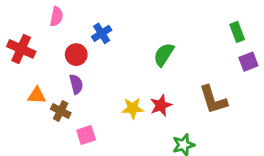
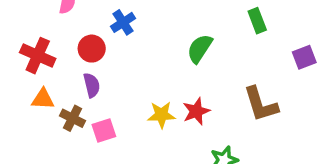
green rectangle: (237, 32) -> (257, 21), moved
red cross: (21, 49) -> (38, 56), moved
pink square: (86, 135) -> (104, 130), moved

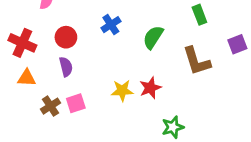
blue cross: (123, 22) -> (111, 25), moved
brown L-shape: (261, 104) -> (197, 61), moved
brown cross: (72, 118) -> (50, 106), moved, turned 30

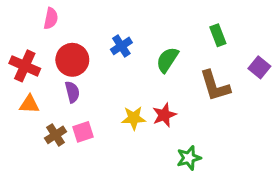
red circle: (66, 37) -> (72, 60), size x1.4
purple square: (237, 44) -> (259, 67), turned -30

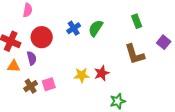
green semicircle: (167, 60) -> (96, 28), moved
purple semicircle: (72, 92) -> (32, 58), moved

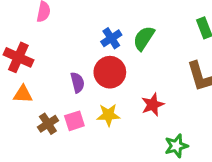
red circle: (42, 37) -> (110, 72), moved
purple semicircle: (32, 58) -> (77, 82), moved
yellow star: (82, 75) -> (108, 115), moved

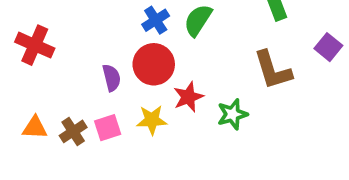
orange triangle: (23, 94) -> (35, 128), moved
red star: (153, 105) -> (188, 97), moved
green star: (176, 146) -> (232, 114), moved

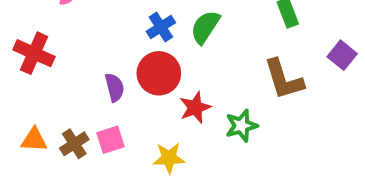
yellow star: (152, 120) -> (169, 158), moved

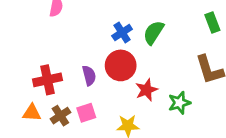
red cross: (34, 53) -> (48, 80), moved, turned -36

